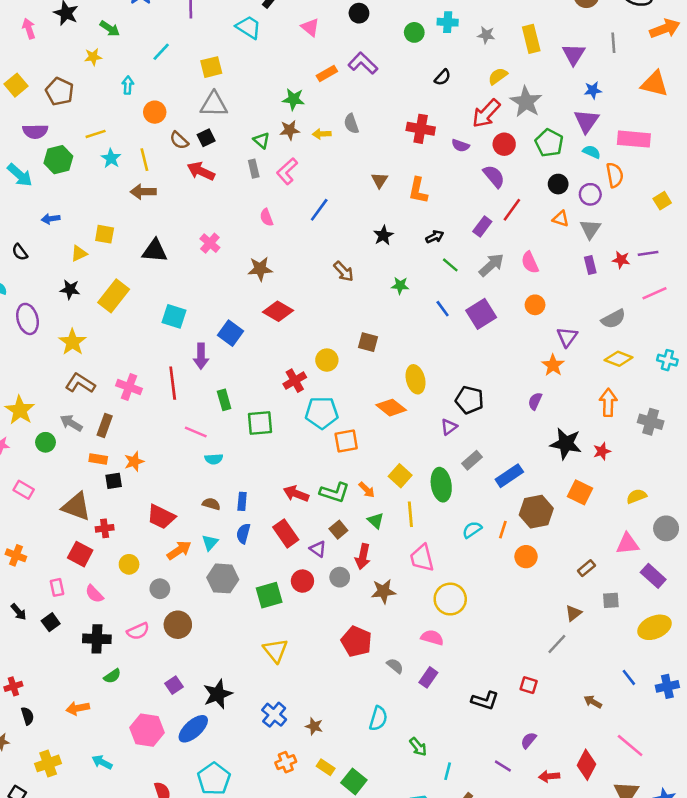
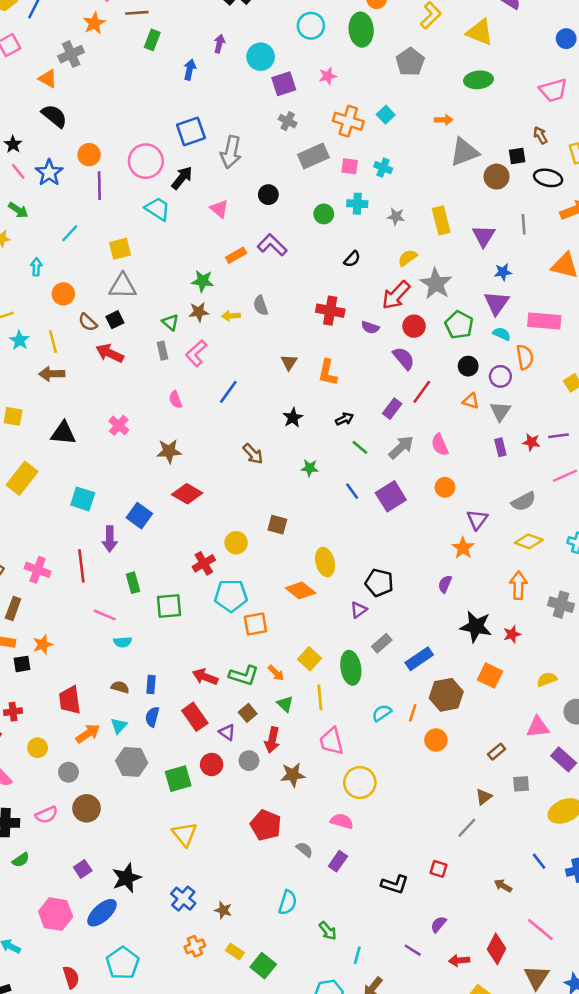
red trapezoid: (161, 517) -> (70, 700), turned 56

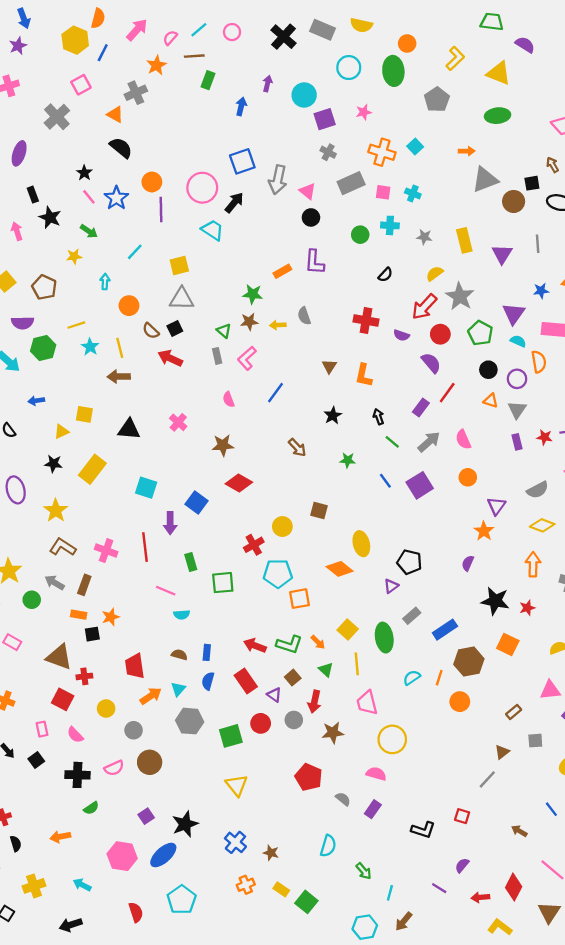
pink triangle: (219, 209) -> (308, 191), moved
purple L-shape: (272, 245) -> (314, 262), turned -130
blue star: (503, 272) -> (541, 291), moved
black arrow: (344, 419) -> (379, 417), turned -84

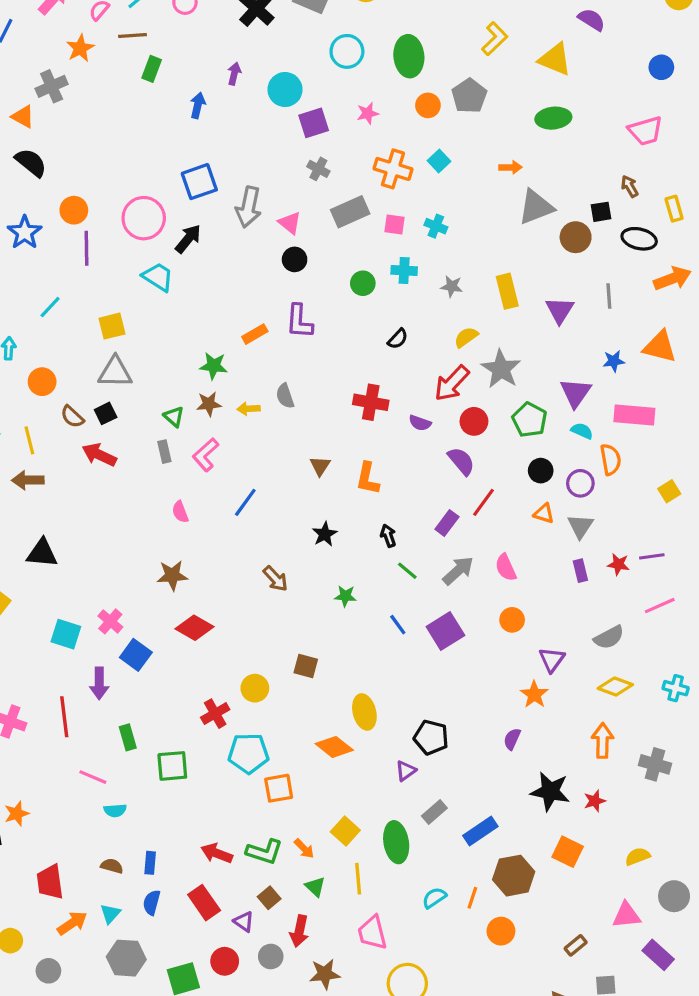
orange circle: (407, 43) -> (428, 105), moved
pink cross: (178, 422) -> (110, 621), moved

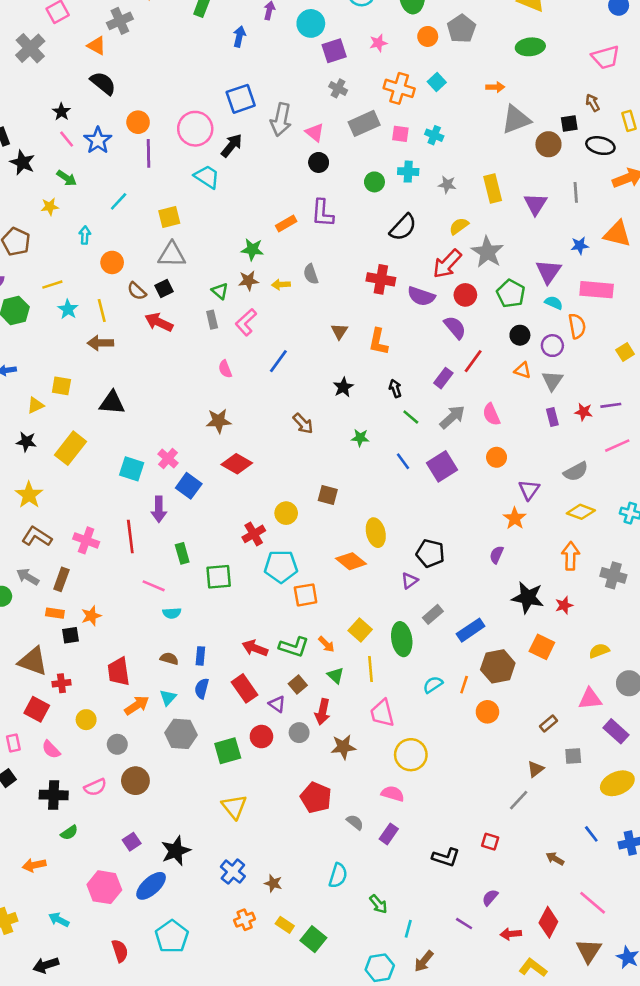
black semicircle: (398, 339) -> (403, 227), size x1.6
purple semicircle: (420, 423) -> (421, 296), size x1.5

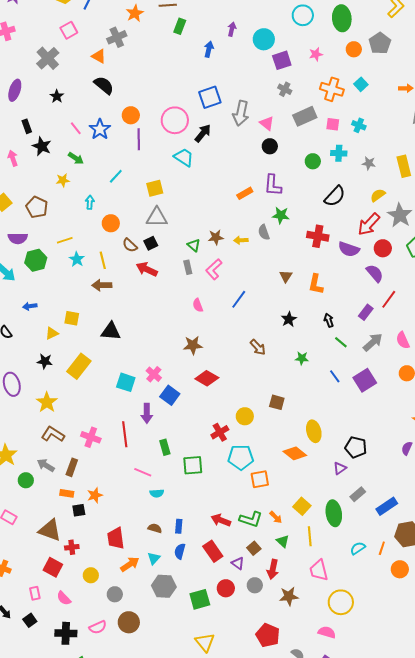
black star: (61, 112) -> (57, 96), moved
green star: (252, 249) -> (281, 215), moved

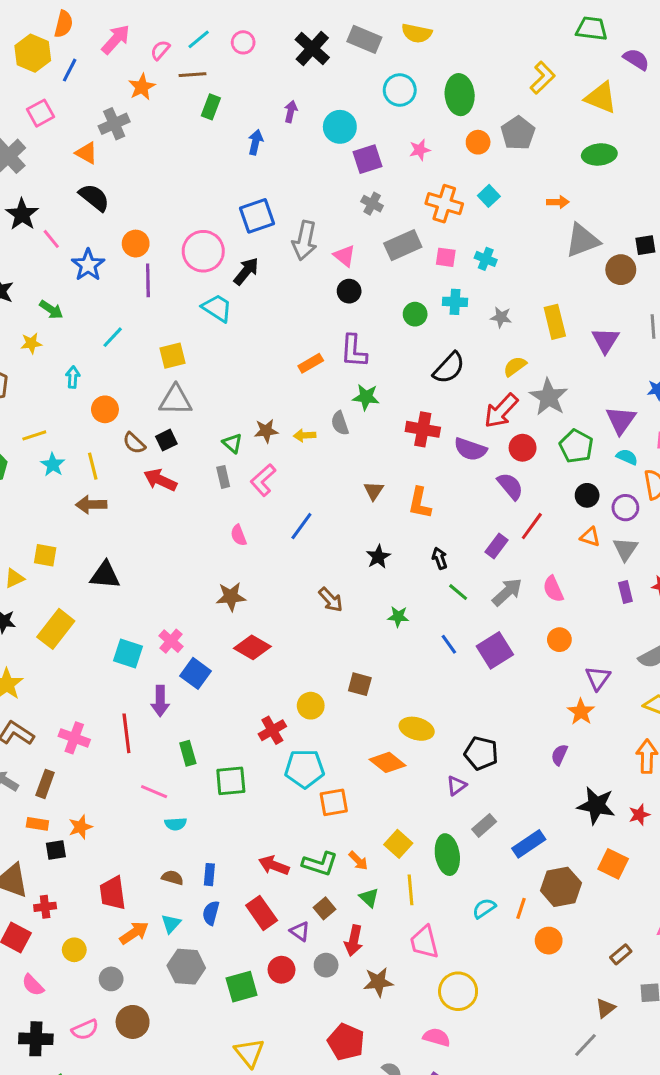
black star: (57, 96) -> (22, 214), size x1.5
pink line: (76, 128) -> (51, 239), moved
yellow ellipse: (314, 431) -> (417, 729), turned -60

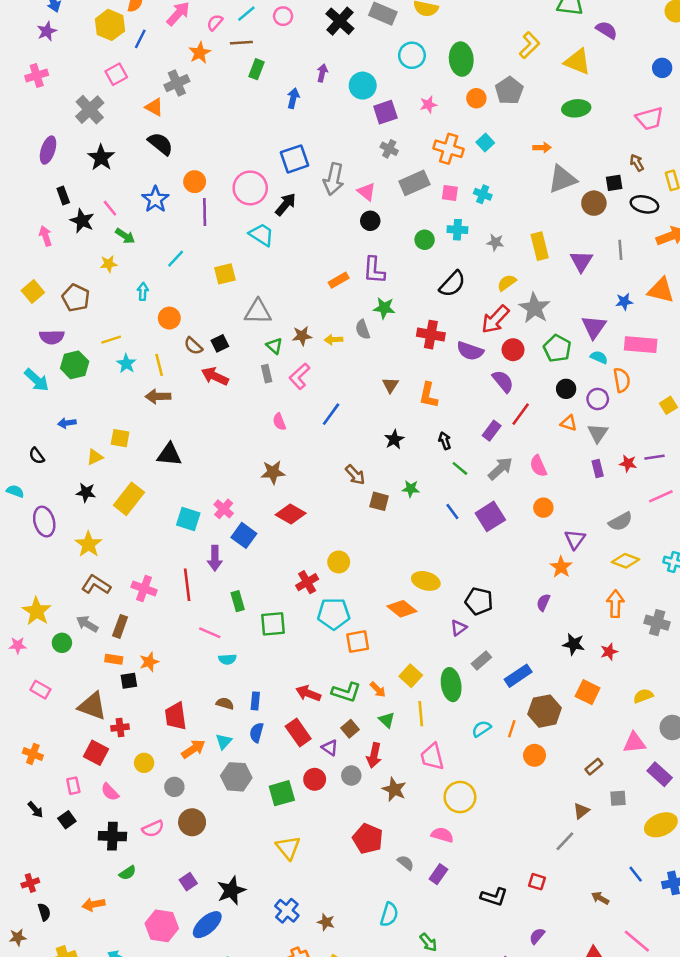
pink line: (51, 239) -> (110, 208), moved
gray triangle: (176, 400) -> (258, 312), moved
brown square: (360, 684) -> (379, 501), moved
black star: (596, 805) -> (574, 644), size x0.7
brown star: (378, 982) -> (394, 789), turned 30

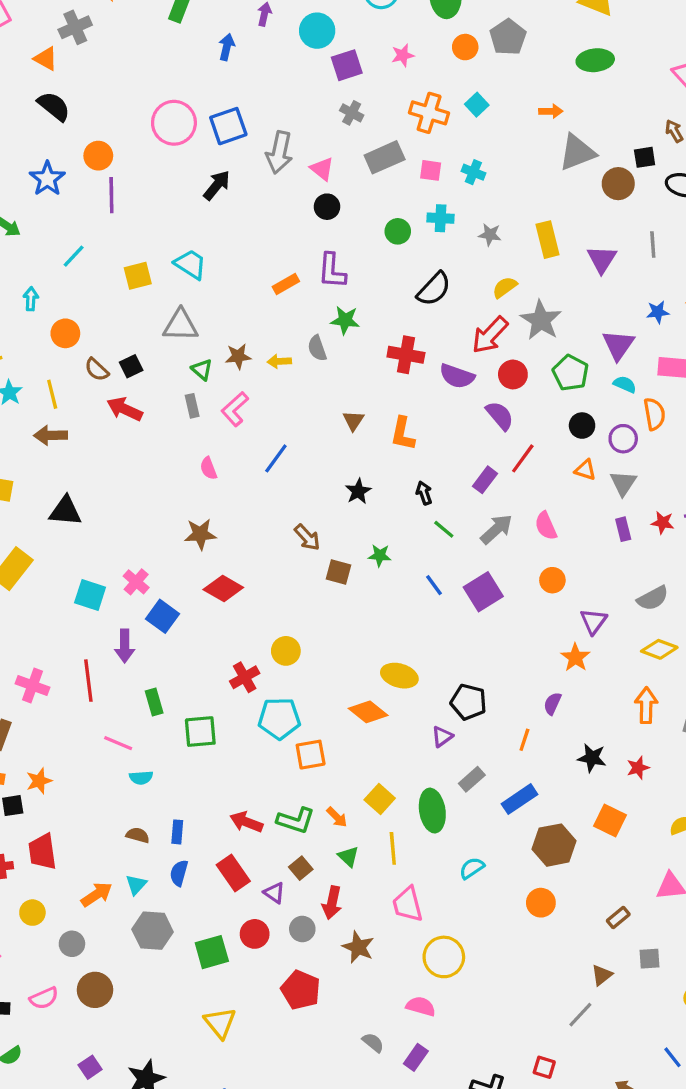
pink circle: (250, 188) -> (174, 123), moved
cyan trapezoid: (262, 235) -> (190, 264), moved
red trapezoid: (176, 716) -> (42, 852), moved
orange line: (512, 729) -> (524, 740), moved
red pentagon: (368, 839) -> (301, 990), moved

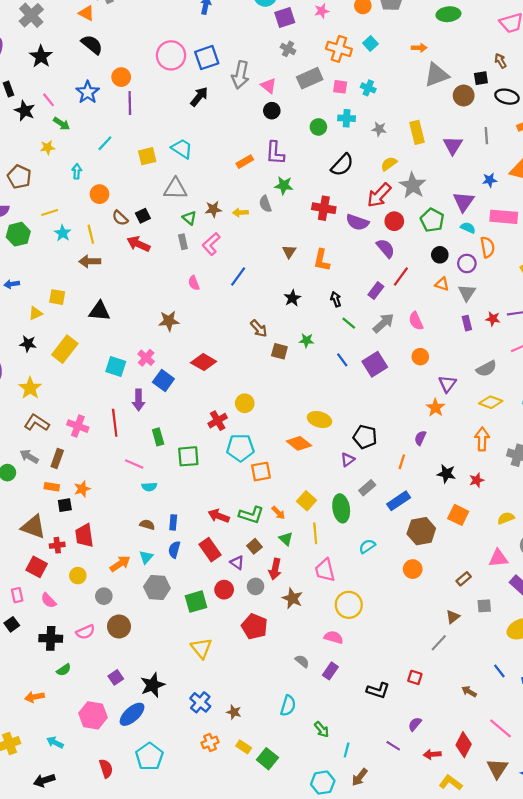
brown star: (200, 534) -> (169, 321), moved

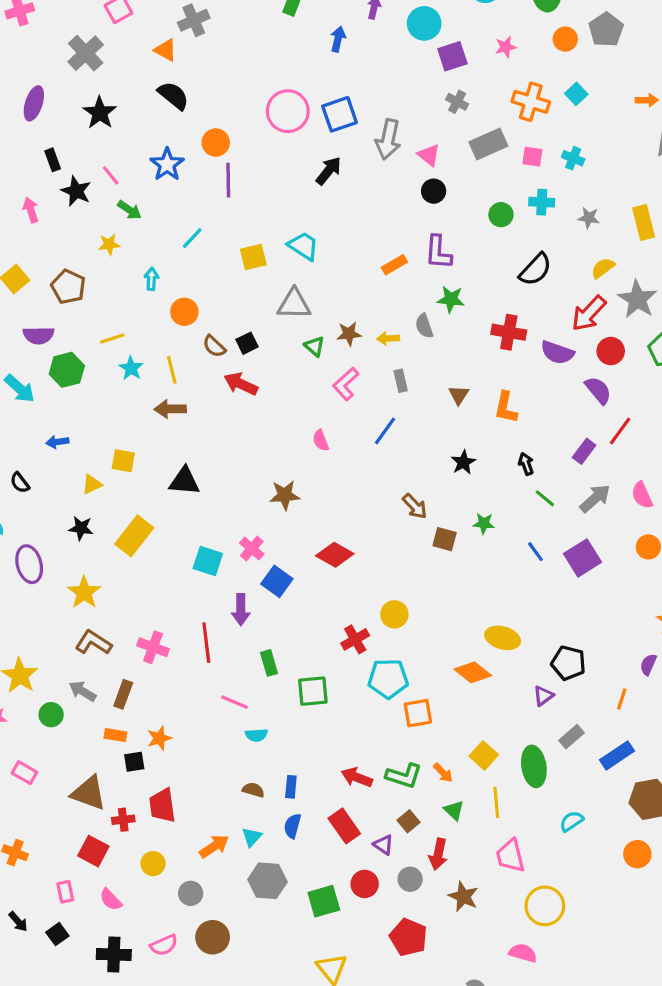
gray rectangle: (183, 242) -> (401, 381), moved

